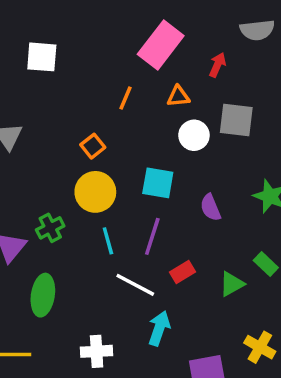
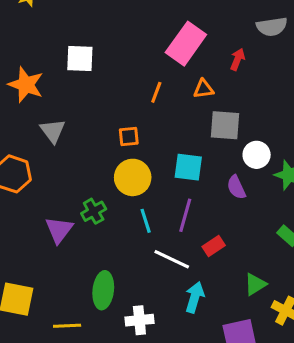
gray square: (236, 120) -> (225, 125), moved
white circle: (194, 135) -> (257, 155), moved
orange square: (93, 146) -> (129, 136), turned 35
green triangle: (232, 284) -> (255, 284), moved
green ellipse: (43, 295) -> (103, 290), moved

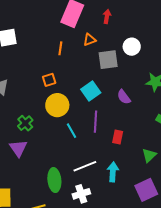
white circle: (257, 155) -> (132, 47), moved
cyan square: (188, 167) -> (91, 91), turned -30
green cross: (94, 211) -> (25, 123), moved
red rectangle: (214, 246) -> (118, 137), turned -32
white line: (172, 259) -> (85, 166), moved, turned -35

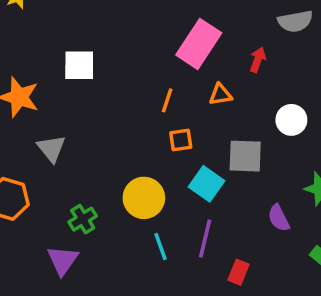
gray square: (108, 60) -> (245, 156), moved
orange square: (49, 80) -> (181, 140), moved
cyan square: (91, 91) -> (206, 184), turned -30
purple semicircle: (124, 97) -> (279, 218), moved

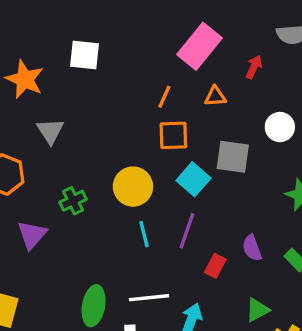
orange square: (181, 140) -> (173, 135), size x1.4
purple semicircle: (279, 218) -> (252, 248), moved
purple triangle: (63, 260) -> (32, 235), moved

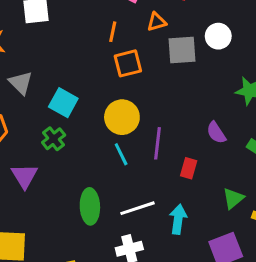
gray square: (233, 157) -> (182, 50), moved
cyan square: (193, 179) -> (63, 103), moved
yellow circle: (133, 187) -> (122, 117), moved
purple semicircle: (252, 248) -> (216, 133), moved
green ellipse: (94, 306) -> (90, 206), moved

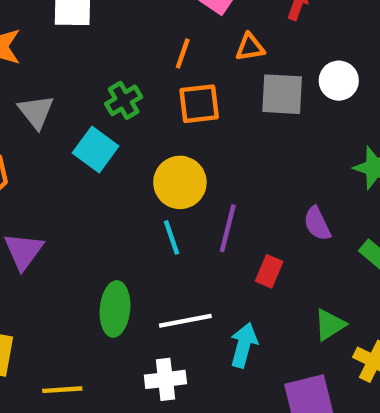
green cross: (54, 139) -> (124, 100), moved

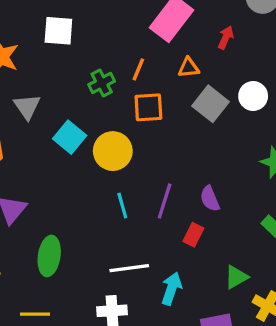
gray square: (282, 94) -> (210, 104), turned 32
green cross: (124, 100) -> (102, 83), moved
yellow circle: (180, 182) -> (113, 151), moved
purple semicircle: (317, 224) -> (210, 199), moved
green ellipse: (115, 309) -> (49, 256), moved

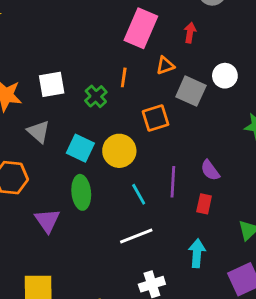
white square: (58, 31) -> (52, 84), moved
orange square: (148, 107) -> (156, 118), moved
green ellipse: (49, 256) -> (81, 192), moved
white line: (129, 268) -> (136, 236), moved

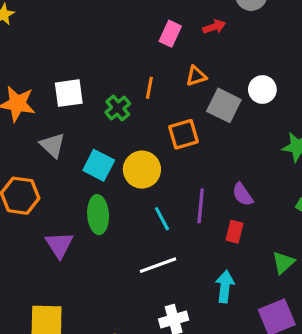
pink rectangle: (141, 28) -> (170, 34), size x0.6
red arrow: (190, 33) -> (214, 27), moved, turned 60

